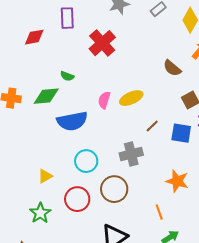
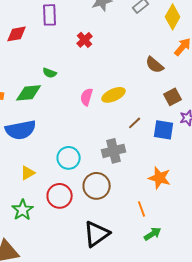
red cross: (102, 43) -> (85, 40), size x0.6
blue semicircle: (72, 121) -> (21, 130), moved

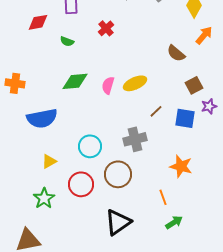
green semicircle: (50, 73) -> (67, 41), moved
green diamond: (29, 93) -> (75, 81), moved

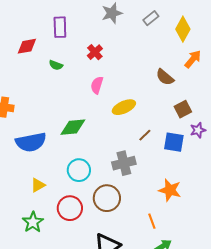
green diamond: (75, 81) -> (73, 127), moved
pink semicircle: (108, 85) -> (97, 85), moved

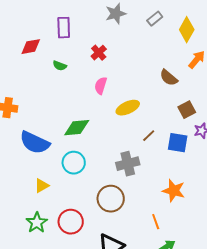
blue semicircle: (31, 142) -> (35, 143), turned 36
cyan circle: (79, 170) -> (74, 163), moved
red circle: (70, 208) -> (71, 222), moved

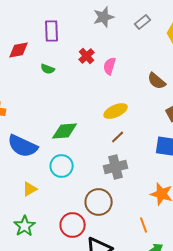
pink semicircle: (101, 86) -> (110, 66), moved
brown line: (149, 136) -> (118, 137), moved
red circle: (71, 222) -> (73, 225), moved

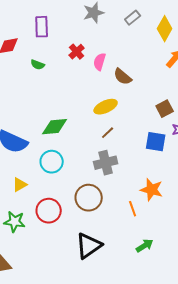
brown semicircle: (157, 81) -> (123, 77), moved
red circle: (73, 225) -> (49, 211), moved
orange line: (144, 225) -> (133, 209), moved
green star: (25, 226) -> (15, 222), turned -30

